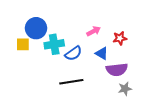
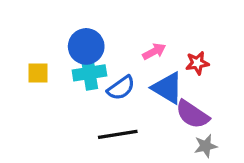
blue circle: (36, 28) -> (86, 46), moved
blue triangle: (102, 53) -> (167, 88), size x1.5
purple semicircle: (117, 70) -> (192, 114), turned 40

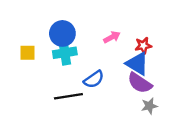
blue semicircle: (121, 88) -> (94, 79), moved
blue triangle: (167, 88) -> (137, 64), moved
black line: (118, 134) -> (68, 96), moved

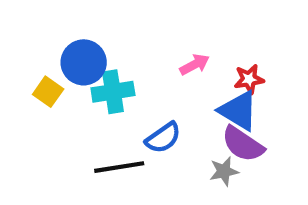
blue circle: (62, 33) -> (84, 62), moved
yellow square: (27, 53) -> (48, 92), turned 35
gray star: (149, 106) -> (224, 171), moved

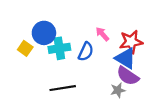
pink arrow: (195, 65) -> (102, 34), turned -104
red star: (249, 79) -> (131, 42), size x1.5
blue semicircle: (163, 138) -> (86, 52), moved, turned -30

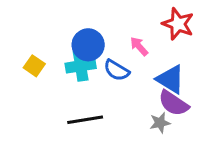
blue circle: (44, 33) -> (88, 45), moved
red star: (131, 42) -> (178, 24), moved, turned 30
blue semicircle: (86, 52) -> (117, 70), turned 96

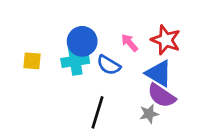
red star: (178, 24) -> (166, 40), moved
yellow square: (34, 66) -> (32, 61), turned -30
black line: (85, 120) -> (97, 112), moved, turned -64

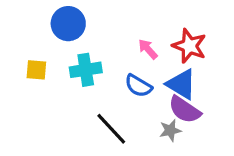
blue circle: (82, 41) -> (68, 24), moved
blue semicircle: (109, 65) -> (138, 86), moved
black line: (97, 112) -> (111, 129), turned -60

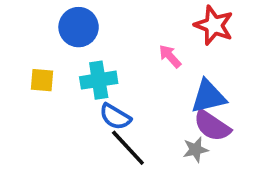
red star: (189, 46) -> (214, 25), moved
blue triangle: (181, 84) -> (208, 97), turned -44
blue semicircle: (138, 86) -> (115, 117), moved

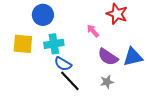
yellow square: (42, 80) -> (23, 44), size x1.5
blue triangle: (208, 97) -> (133, 57), moved
purple semicircle: (212, 126) -> (108, 57), moved

